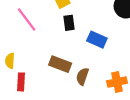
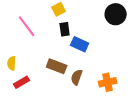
blue rectangle: (97, 40) -> (80, 44), moved
red rectangle: (21, 82) -> (22, 82), turned 56

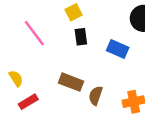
blue rectangle: (80, 44) -> (118, 49), moved
yellow semicircle: (12, 63) -> (16, 78), turned 144

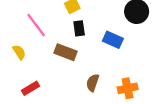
yellow semicircle: (16, 78) -> (19, 52), moved
brown rectangle: (71, 82) -> (65, 52), moved

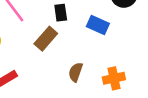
brown rectangle: (65, 52) -> (46, 39), turned -70

